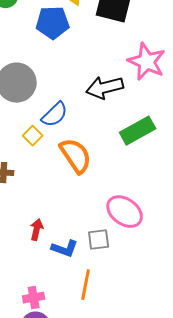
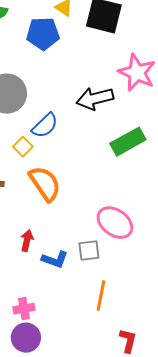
orange semicircle: (76, 156) -> (45, 184), moved
orange line: (86, 285) -> (101, 296), moved

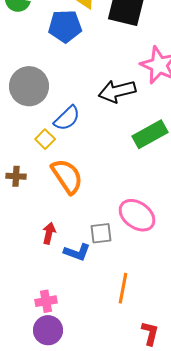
gray square: (89, 251) -> (101, 233), moved

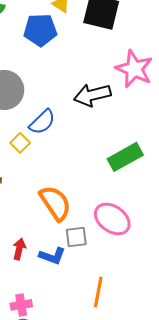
green rectangle: (150, 134) -> (125, 157), moved
orange semicircle: (67, 176) -> (55, 203), moved
red arrow: (49, 233) -> (19, 249), moved

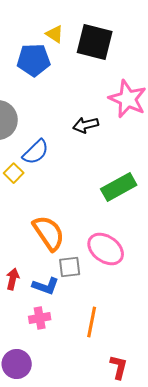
black arrow: (92, 95) -> (86, 125), size x0.7
pink cross: (21, 305) -> (40, 318), moved

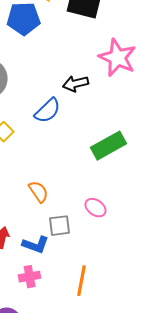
blue semicircle: (36, 152) -> (48, 111), moved
orange semicircle: (49, 233) -> (39, 192), size x0.6
pink ellipse: (106, 249) -> (96, 208), size x0.6

